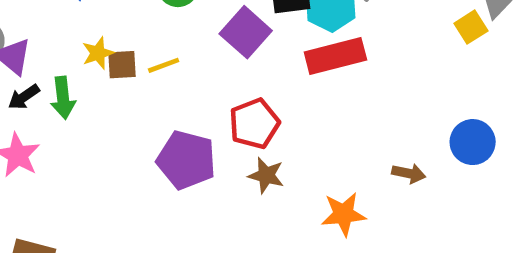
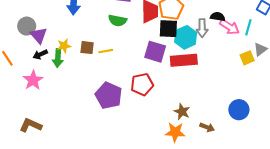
purple square: (246, 32) -> (155, 52), moved, turned -35
yellow star: (98, 53) -> (64, 46), moved
brown arrow: (409, 173) -> (207, 127), moved
brown star: (266, 175) -> (182, 112), moved

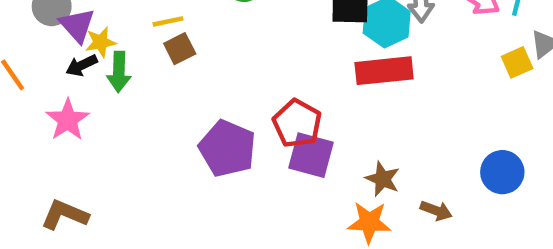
yellow star: (64, 46) -> (101, 42), moved
brown square: (87, 48) -> (180, 49), turned -32
yellow line: (106, 51) -> (168, 21), moved
purple square: (155, 52) -> (311, 155), moved
red pentagon: (142, 84) -> (297, 123), turned -30

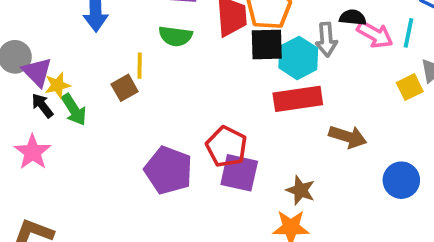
yellow line: (168, 21) -> (140, 66), moved, turned -75
black arrow: (82, 65) -> (42, 106), turned 80
green arrow: (119, 72) -> (74, 110), turned -32
brown arrow: (436, 211) -> (348, 137), moved, size x1.4

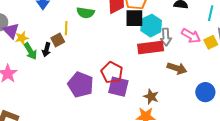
pink arrow: (375, 34) -> (191, 36), moved
gray arrow: (326, 40) -> (166, 37), moved
black arrow: (42, 106) -> (46, 50), moved, turned -128

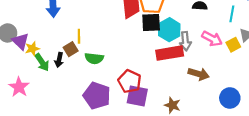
green semicircle: (86, 13) -> (94, 58), moved

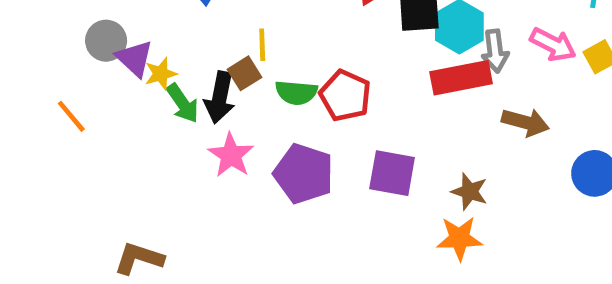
black arrow: (59, 60) -> (220, 97), size x1.5
red pentagon: (130, 81) -> (345, 96), moved
pink star: (19, 87) -> (231, 155), moved

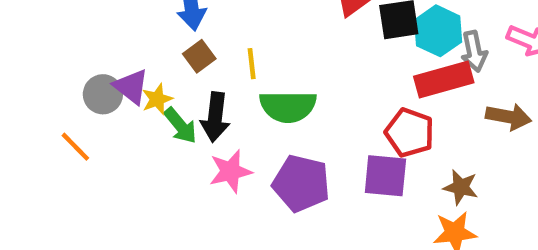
gray circle: (106, 41) -> (103, 94), moved
brown square: (244, 73) -> (199, 56), moved
green semicircle: (296, 93) -> (288, 106), size x1.4
red pentagon: (345, 96) -> (410, 133), moved
pink star: (231, 155) -> (230, 171), turned 30

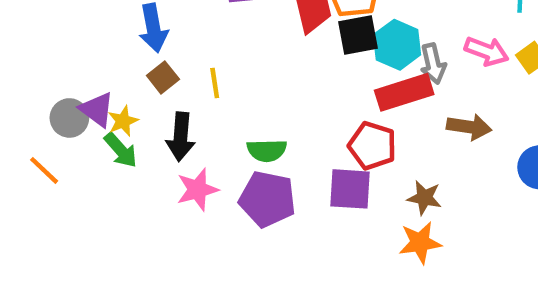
green semicircle: (288, 106) -> (267, 150), moved, size x0.7
green arrow: (180, 126) -> (121, 150), moved

